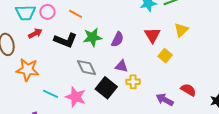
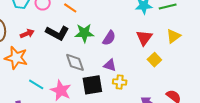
red arrow: (35, 33) -> (27, 34), moved
black square: (106, 88) -> (92, 85), turned 35

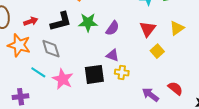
black L-shape: (57, 33) -> (61, 22), turned -45
gray diamond: (75, 62) -> (51, 49), moved

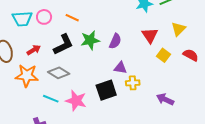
gray diamond: (51, 49) -> (59, 73), turned -30
red semicircle: (175, 88) -> (191, 55), moved

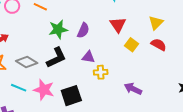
yellow triangle: (178, 29) -> (156, 23), moved
black L-shape: (63, 44) -> (56, 58), moved
black square: (106, 90) -> (71, 96), moved

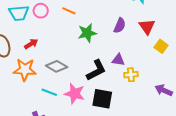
purple semicircle: (83, 30) -> (120, 26), moved
black L-shape: (56, 58) -> (96, 70), moved
black square: (71, 96) -> (102, 99), turned 30

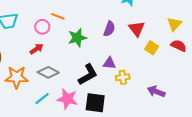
pink circle: (41, 11) -> (42, 27), moved
red arrow: (31, 44) -> (36, 49), moved
cyan line: (49, 92) -> (42, 99), turned -56

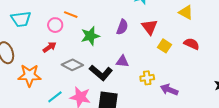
yellow triangle: (174, 24) -> (186, 12), moved, turned -42
gray diamond: (48, 72) -> (72, 65), moved
black L-shape: (88, 75) -> (101, 73), turned 70
yellow cross: (123, 77) -> (147, 78), moved

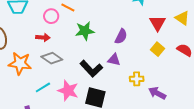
purple semicircle: (122, 27) -> (121, 36), moved
red triangle: (150, 27) -> (158, 23), moved
red arrow: (49, 47) -> (43, 37), turned 32
gray diamond: (72, 65) -> (52, 58), moved

